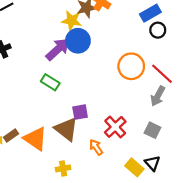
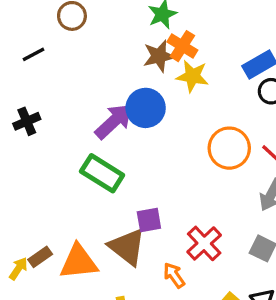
yellow star: (72, 21) -> (192, 76), moved
green rectangle: (50, 82) -> (102, 173), size x1.4
orange triangle: (35, 139) -> (79, 262), turned -40

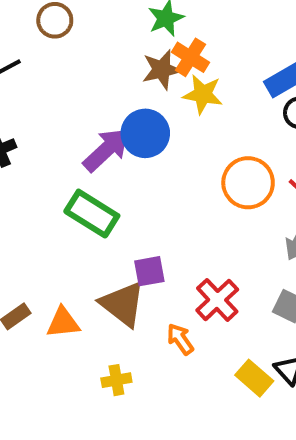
orange triangle: (79, 262) -> (63, 323), size x0.7

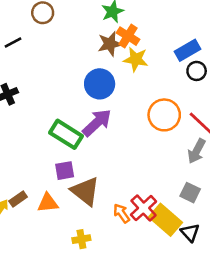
purple arrow: (106, 150) -> (97, 123), moved
purple square: (149, 271) -> (65, 171), moved
red cross: (217, 300) -> (144, 208), moved
yellow rectangle: (254, 378) -> (166, 220), moved, size x1.4

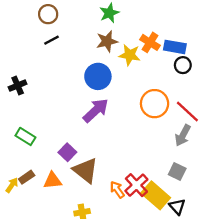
orange cross: (128, 36) -> (150, 42), moved
black line: (13, 43) -> (52, 40), moved
blue rectangle: (187, 50) -> (175, 47), turned 40
green rectangle: (66, 134) -> (25, 136), moved, size x0.7
purple square: (65, 171) -> (67, 152), turned -36

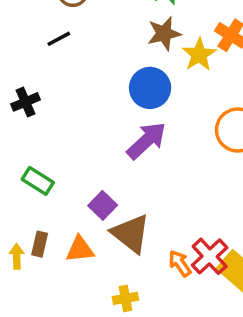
black line: (52, 40) -> (59, 39), moved
yellow star: (130, 55) -> (199, 55), turned 30
brown rectangle: (27, 177) -> (40, 244), turned -42
yellow arrow: (12, 185) -> (17, 256), turned -35

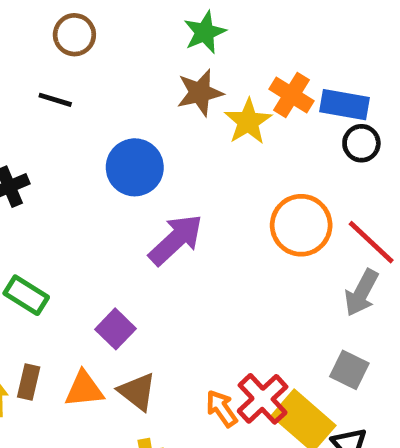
black line: (59, 39) -> (55, 100), turned 45
blue circle: (150, 88) -> (135, 167), moved
brown triangle: (131, 234) -> (137, 392), moved, size x0.7

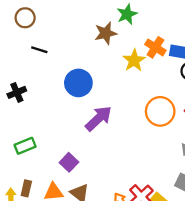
green star: (205, 32) -> (127, 14), moved
brown circle: (74, 35) -> (25, 18), moved
brown star: (200, 93) -> (106, 33), moved
green rectangle: (26, 295) -> (25, 146), turned -54

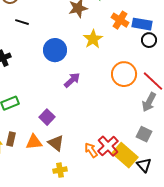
yellow star: (134, 60) -> (93, 39), moved
purple arrow: (99, 118) -> (72, 80), size x0.7

